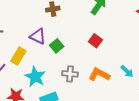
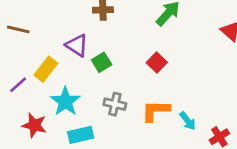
cyan arrow: (127, 71) -> (188, 121), moved
orange L-shape: (99, 75) -> (156, 111), turned -35

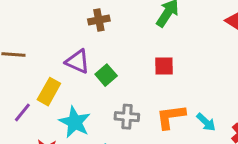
red square: (157, 62) -> (164, 66), turned -36

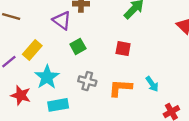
purple triangle: (78, 61) -> (62, 20), moved
cyan arrow: (206, 122) -> (152, 84), moved

